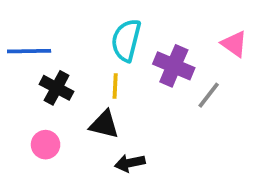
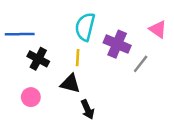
black arrow: (130, 163) -> (88, 109), turned -102

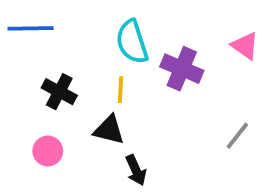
cyan semicircle: (85, 27) -> (132, 42), turned -32
blue line: (20, 34) -> (31, 28), moved
gray line: (141, 64) -> (237, 136), moved

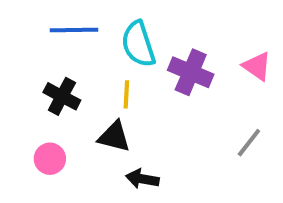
blue line: (31, 28) -> (74, 30), moved
pink triangle: (245, 46) -> (257, 66), moved
black arrow: (136, 170) -> (142, 179), turned 124

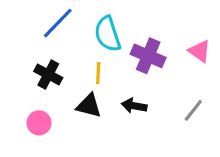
blue line: (74, 30) -> (58, 23), turned -45
black arrow: (142, 179) -> (134, 106), moved

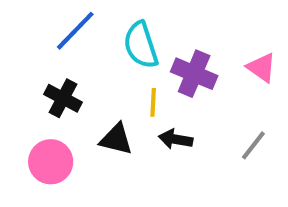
yellow line: (98, 73) -> (153, 102), moved
pink circle: (39, 123) -> (51, 162), size x1.4

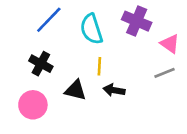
purple cross: (194, 74) -> (137, 21), moved
gray line: (253, 145) -> (165, 73), moved, turned 30

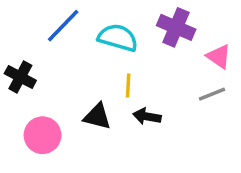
cyan semicircle: (91, 29) -> (118, 38), turned 124
black cross: (41, 64) -> (20, 77), moved

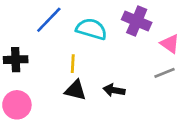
black cross: (20, 77) -> (16, 60), turned -30
yellow line: (128, 86) -> (73, 64), moved
pink circle: (43, 135) -> (17, 105), moved

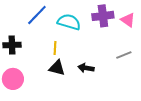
purple cross: (137, 21) -> (103, 16), turned -30
pink triangle: (170, 44) -> (128, 20), moved

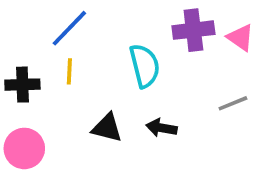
cyan semicircle: (69, 22) -> (145, 66), moved, turned 60
yellow line: (55, 48) -> (69, 71), moved

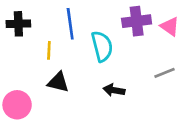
blue line: (69, 28) -> (70, 24), moved, turned -52
black cross: (22, 85) -> (18, 24), moved
black triangle: (107, 128) -> (58, 82), moved

